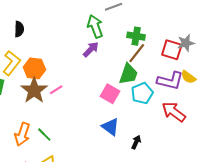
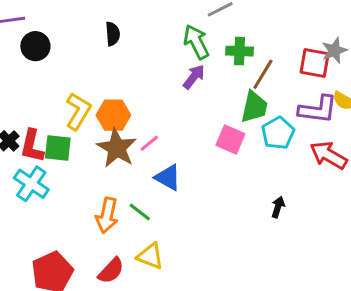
black semicircle: (19, 29) -> (113, 34), moved
green cross: (136, 36) -> (240, 51), moved
blue triangle: (110, 127) -> (168, 177), moved

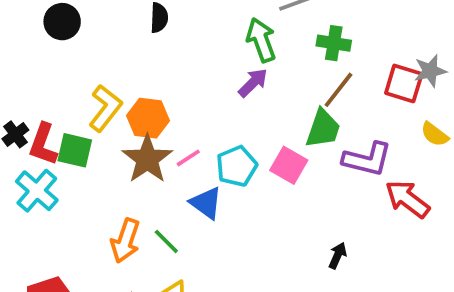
green cross: (240, 51) -> (334, 43), moved
purple L-shape: (318, 109) -> (367, 159), moved
cyan pentagon: (278, 133) -> (237, 166), moved

